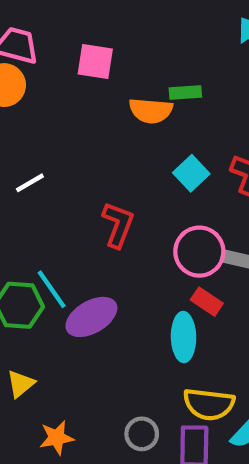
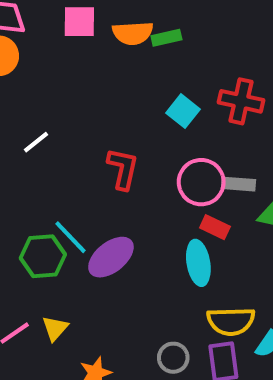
orange semicircle: (151, 111) -> (133, 33), moved

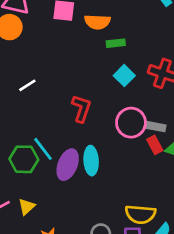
green rectangle: (166, 38) -> (116, 43), moved
red rectangle: (215, 227) -> (155, 145), moved, turned 30
purple ellipse: (111, 257) -> (68, 165), turned -36
cyan ellipse: (198, 263) -> (91, 161), moved

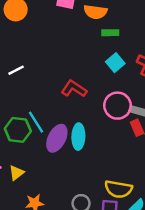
white line: (27, 85) -> (16, 70), moved
red L-shape: (81, 108) -> (74, 89), turned -80

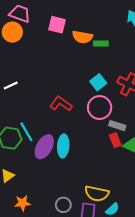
green rectangle: (110, 33) -> (101, 43), moved
pink circle: (117, 106) -> (100, 108), moved

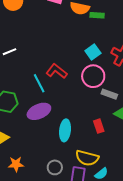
cyan line: (26, 132) -> (39, 83), moved
red rectangle: (115, 140) -> (99, 126), moved
cyan ellipse: (63, 146) -> (65, 130), moved
purple ellipse: (44, 147) -> (39, 111), turned 35

